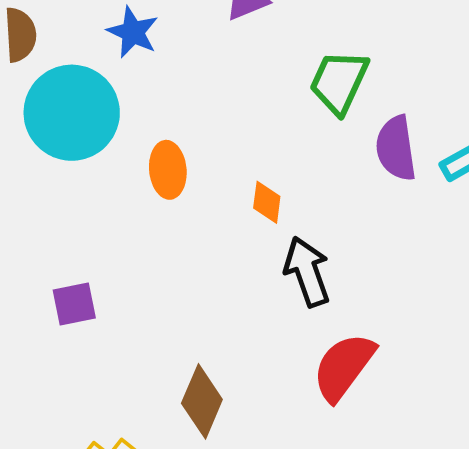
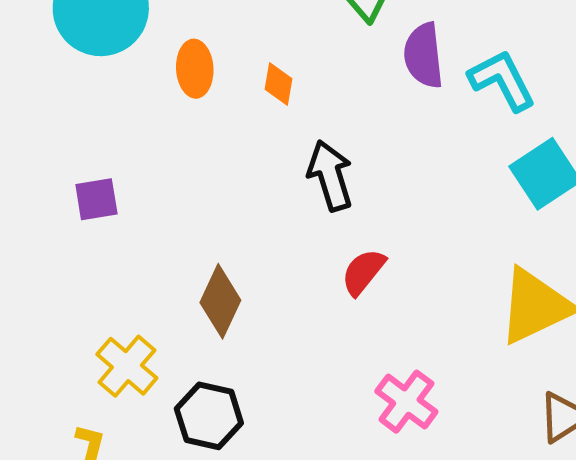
orange diamond: (267, 202) -> (279, 84), moved
red semicircle: (344, 367) -> (363, 272), size x0.7

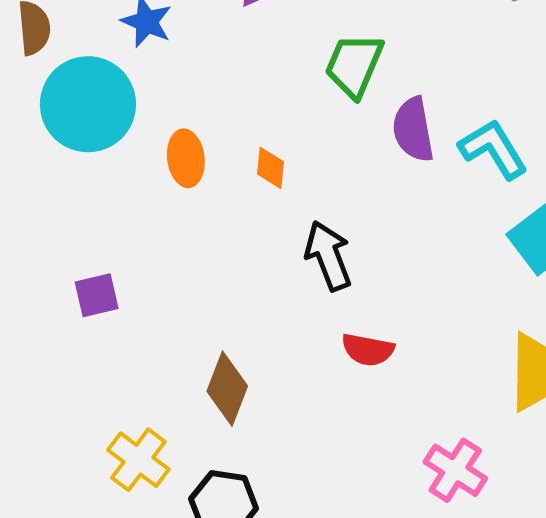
red semicircle: (363, 272) -> (368, 350), turned -114
pink cross: (406, 402) -> (455, 470), moved

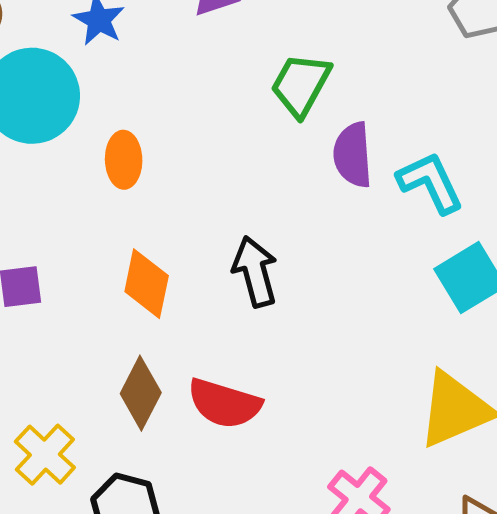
orange diamond: (270, 168) -> (147, 284), moved, size x1.6
red semicircle: (368, 350) -> (224, 403), moved, size x1.4

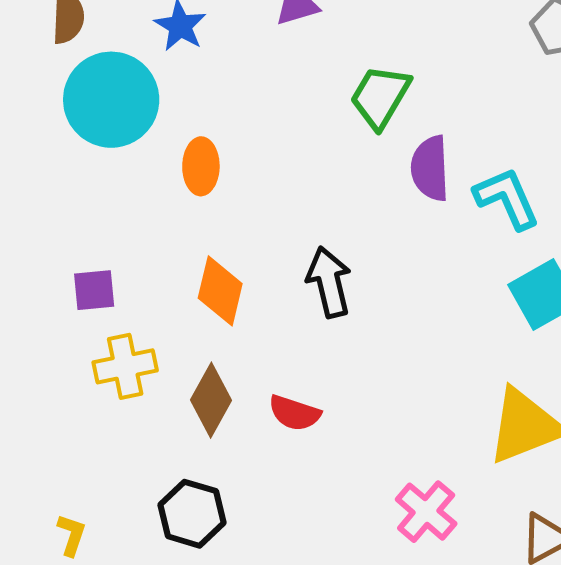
red semicircle: (224, 403) -> (294, 413), size x0.7
yellow cross: (45, 455) -> (125, 366), moved, turned 34

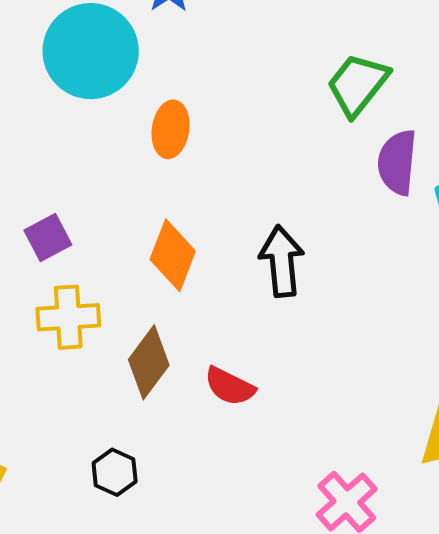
purple square: (94, 290) -> (48, 237), turned -30
black hexagon: (192, 514) -> (115, 472), size x0.7

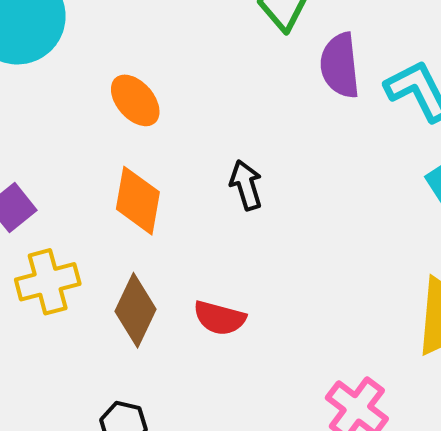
orange ellipse: (171, 129) -> (135, 100), moved, turned -38
black arrow: (282, 261) -> (246, 185), size x0.7

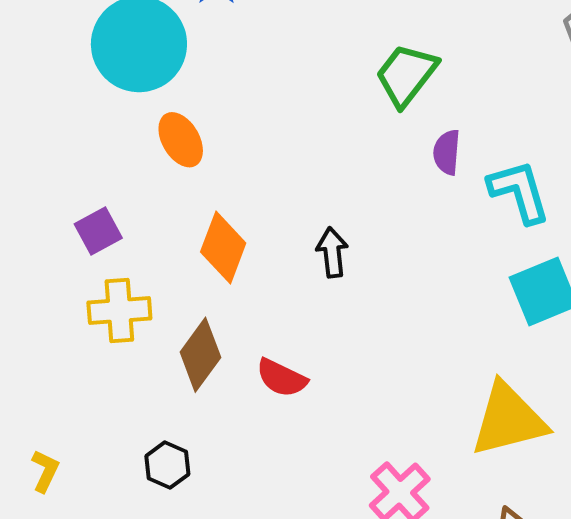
purple semicircle: (340, 65) -> (447, 152), size x0.7
orange ellipse: (135, 100) -> (181, 140), moved

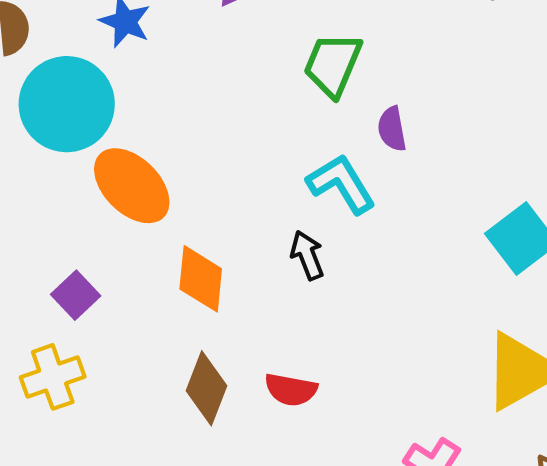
orange ellipse: (181, 140) -> (132, 186), size x1.5
cyan L-shape: (519, 192) -> (341, 184), moved
yellow cross: (119, 311) -> (53, 377), moved

